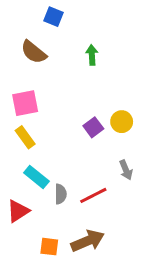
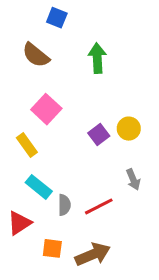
green arrow: (92, 55) -> (97, 58), size x1.4
pink square: (25, 103) -> (46, 109), moved, turned -36
orange square: (49, 247) -> (52, 248), moved

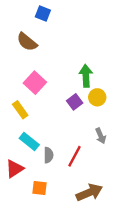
green arrow: (97, 58) -> (86, 76), moved
red line: (99, 206) -> (75, 156), turned -35
brown arrow: (93, 254) -> (89, 192), moved

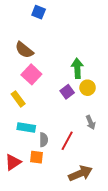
brown semicircle: (27, 42) -> (24, 50), moved
cyan rectangle: (29, 142) -> (26, 127), turned -30
red triangle: (15, 169) -> (13, 162), moved
orange square: (39, 188) -> (37, 157), moved

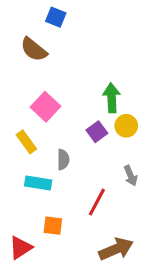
brown semicircle: (24, 50) -> (34, 49), moved
gray semicircle: (44, 140) -> (63, 160), moved
red triangle: (13, 162) -> (21, 248), moved

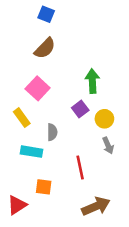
brown semicircle: (34, 49) -> (45, 48), moved, turned -85
yellow circle: (126, 126) -> (104, 119), moved
red line: (97, 202) -> (80, 167), turned -40

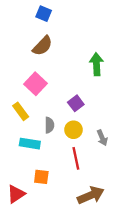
green arrow: (92, 81) -> (96, 64), moved
yellow circle: (104, 119) -> (73, 130), moved

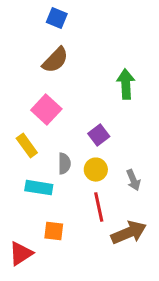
brown arrow: (91, 195) -> (129, 233), moved

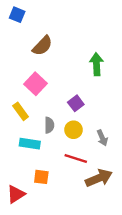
blue square: (57, 18) -> (17, 15), moved
red line: (99, 207) -> (76, 159), turned -60

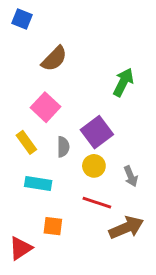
green arrow: (97, 64) -> (123, 82), turned 30
purple square: (76, 103) -> (97, 132), size x1.5
gray semicircle: (49, 125) -> (63, 147), moved

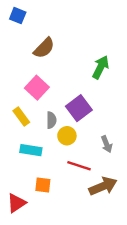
yellow circle: (94, 166) -> (67, 136), moved

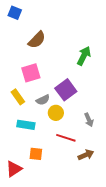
pink square: (37, 88) -> (31, 73), turned 30
gray semicircle: (51, 120) -> (43, 100), turned 64
brown arrow: (103, 186) -> (86, 155), size x0.7

